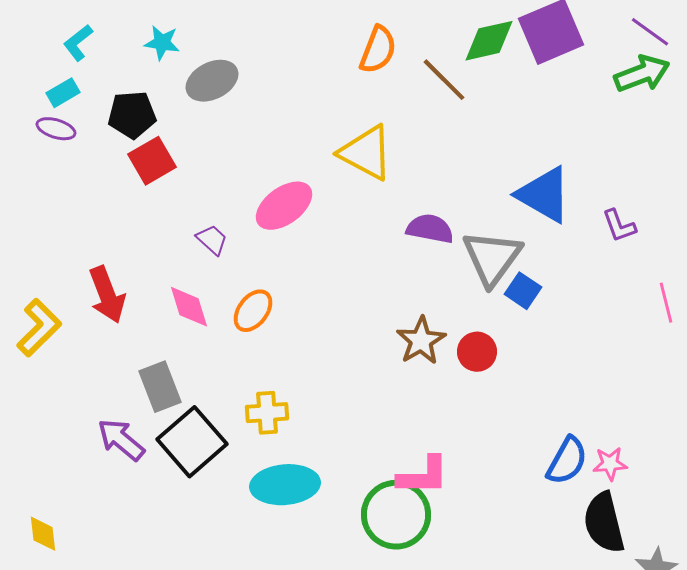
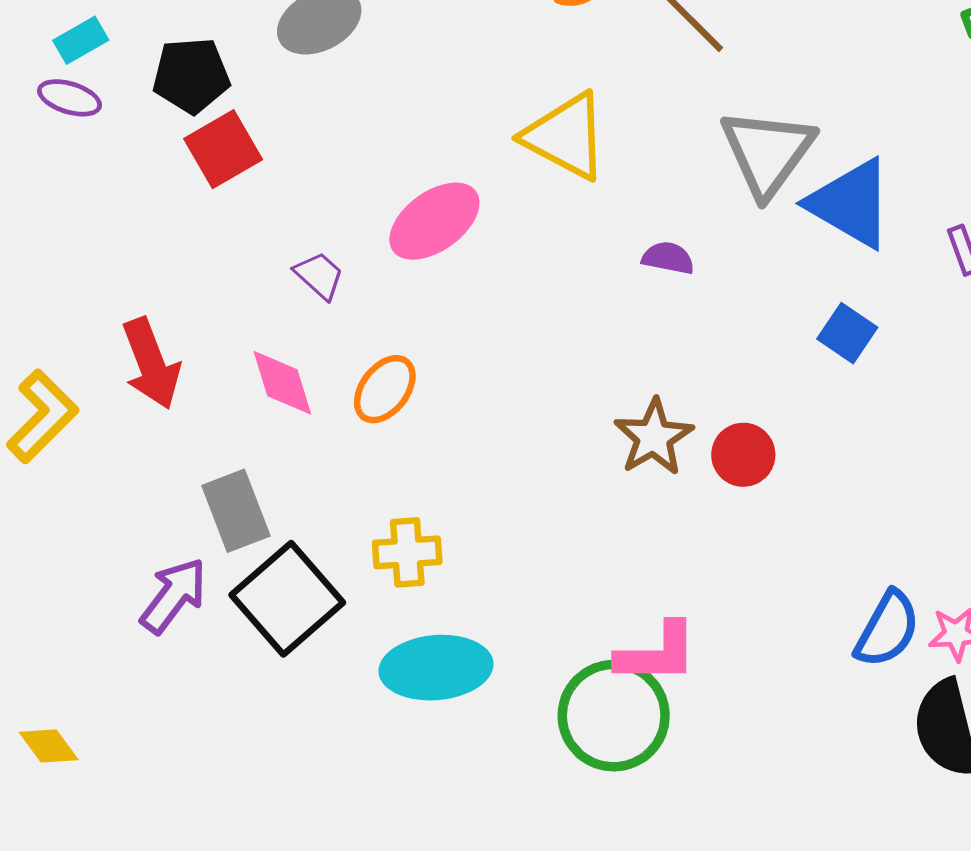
purple semicircle: (430, 229) -> (668, 258), size x0.7
gray triangle: (492, 258) -> (767, 152), moved
blue square: (523, 291) -> (847, 333), moved
purple arrow: (121, 440) -> (174, 596), turned 87
yellow diamond: (43, 534) -> (49, 746), turned -30

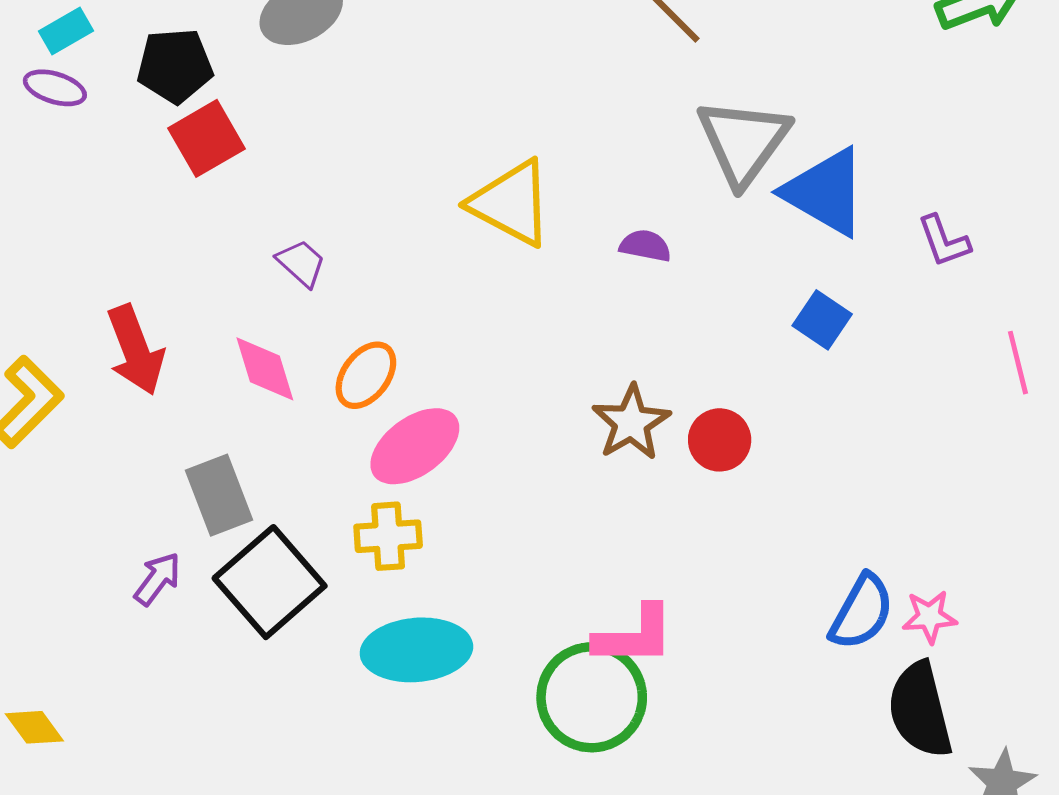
yellow triangle: (566, 136) -> (511, 203), moved
pink ellipse: (434, 221) -> (415, 446), moved
purple arrow: (174, 596) -> (158, 579), size x0.7

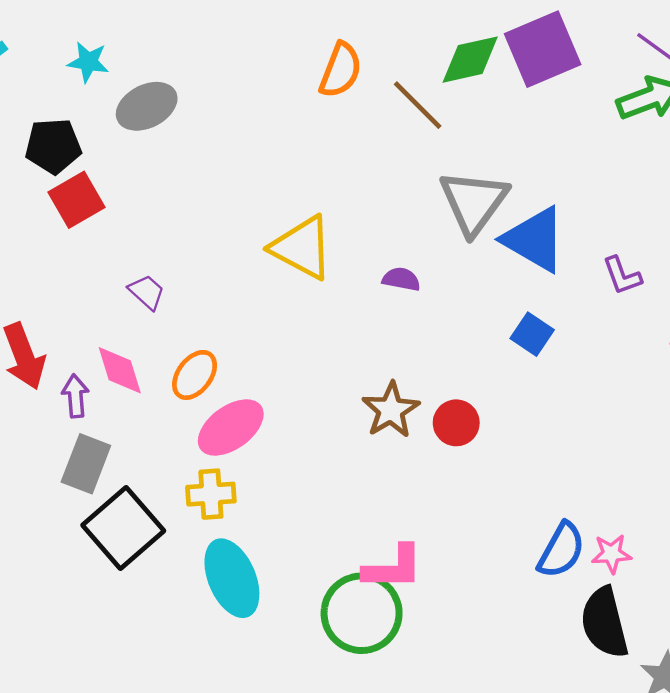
gray rectangle: (219, 495) -> (86, 464), turned 42
purple arrow: (158, 579) -> (75, 396), moved, turned -42
cyan ellipse: (416, 650) -> (232, 578), turned 72

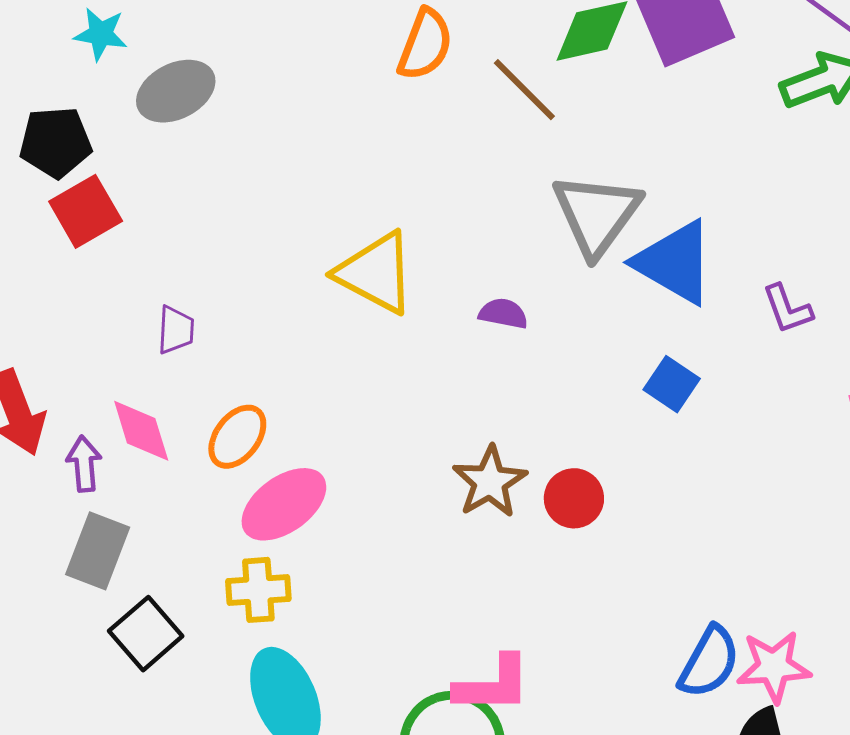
purple trapezoid: (147, 292) -> (176, 330), turned 51
black square: (123, 528) -> (146, 634), size x0.7
pink star: (612, 554) -> (774, 667), size x1.4

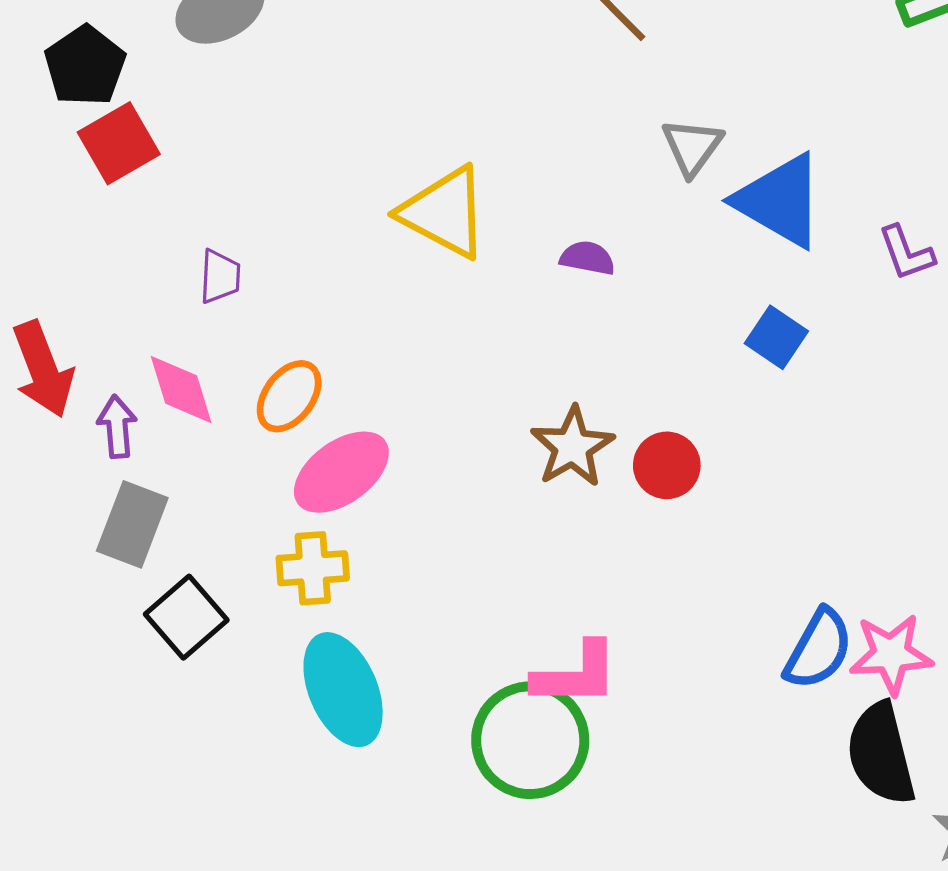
black pentagon: (56, 142) -> (85, 66), turned -30
gray triangle: (596, 214) -> (692, 147), size x0.6

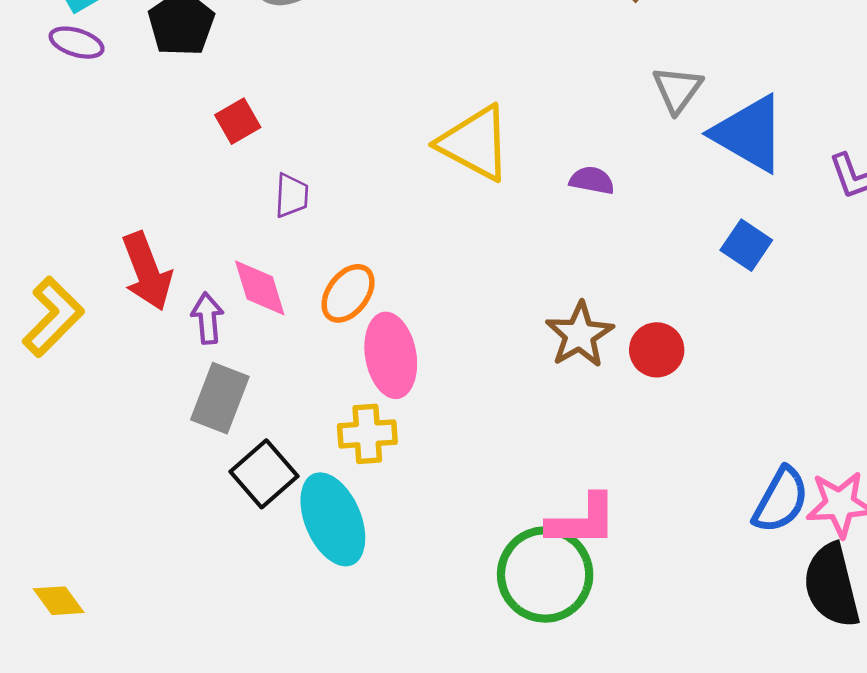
red square: (119, 143) -> (238, 121), moved, size x0.7
pink ellipse: (341, 472) -> (391, 355), turned -64
cyan ellipse: (343, 690) -> (333, 519), moved

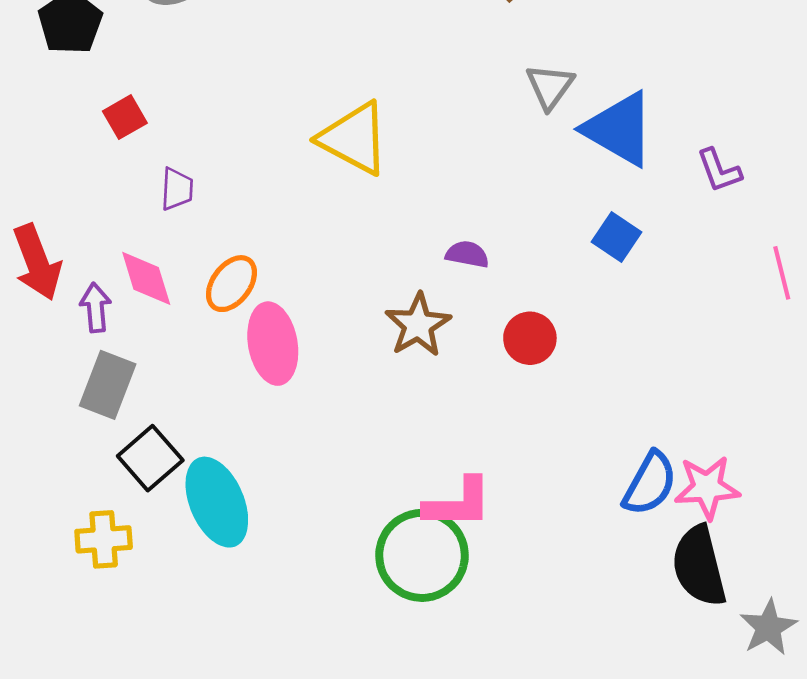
purple semicircle: (592, 180) -> (467, 254), moved
brown star: (580, 335) -> (418, 325), moved
yellow cross: (367, 434) -> (104, 539), moved

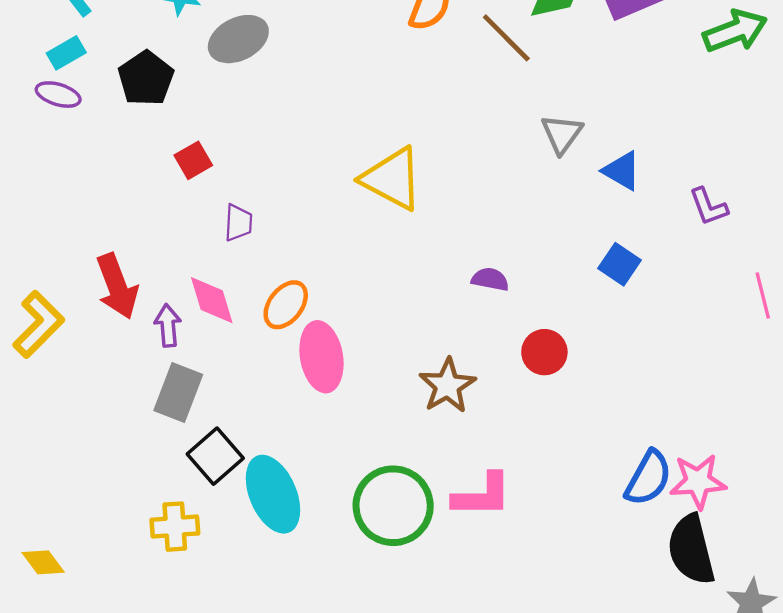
blue triangle: (619, 129) -> (622, 171), size x0.6
brown star: (418, 325) -> (447, 386), moved
green circle: (422, 555) -> (393, 506), moved

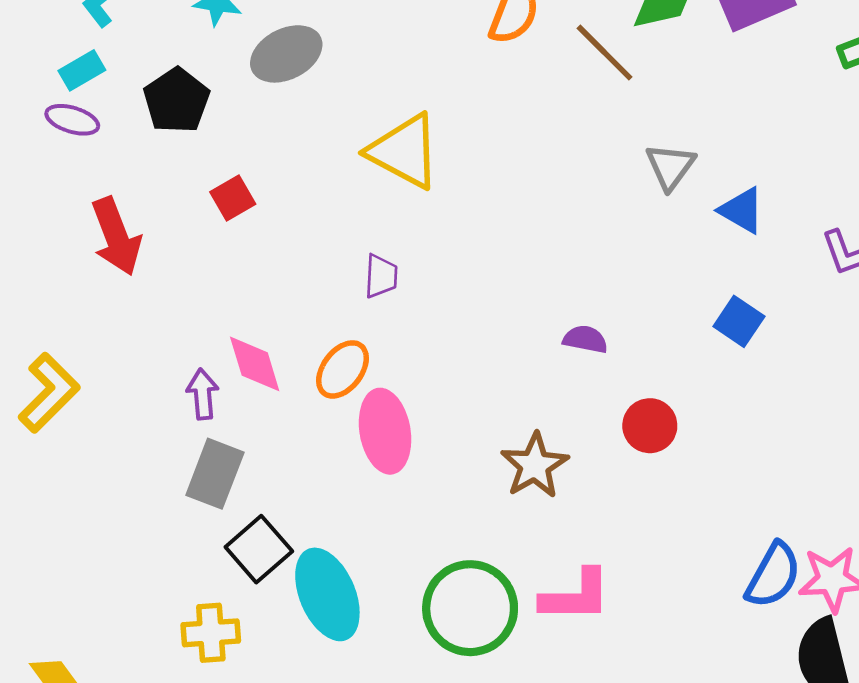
yellow triangle: (392, 179) -> (404, 151), moved
purple trapezoid: (238, 223) -> (381, 276), moved
red arrow: (117, 286) -> (116, 236), moved

